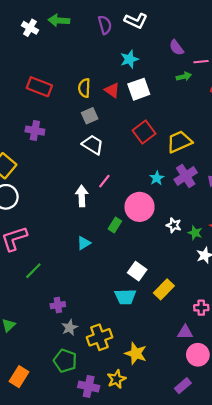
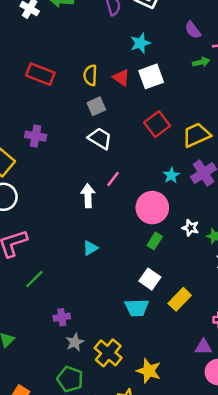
purple cross: (35, 131) -> (36, 136), moved
green rectangle: (115, 225) -> (155, 241), moved
yellow cross: (99, 337) -> (108, 353), turned -30

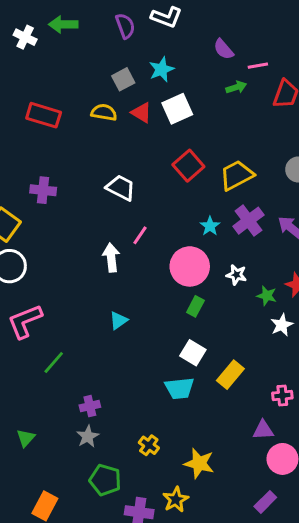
yellow semicircle: (90, 75) -> (104, 112), turned 102
gray square: (96, 106) -> (123, 79), moved
white star: (190, 228) -> (236, 275), moved
gray star: (75, 342) -> (88, 437), moved
yellow cross: (108, 353) -> (149, 445), size x0.6

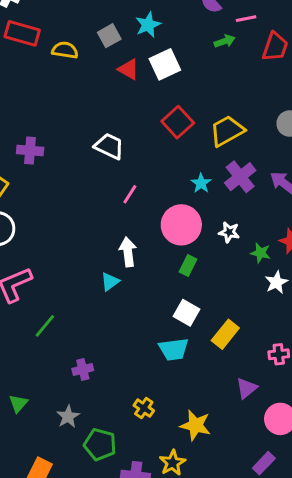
yellow semicircle: (104, 112) -> (65, 50), moved
red rectangle: (44, 115) -> (22, 33), moved
white arrow: (111, 258) -> (128, 252), moved
purple triangle: (263, 430) -> (247, 388), moved, turned -35
gray star: (88, 437) -> (68, 417), moved

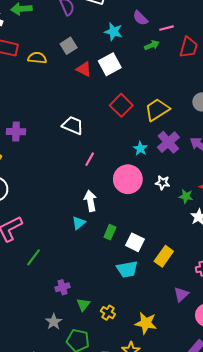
cyan star: (148, 25) -> (114, 32), moved, turned -30
green rectangle: (188, 265) -> (110, 232), moved
green triangle: (18, 403) -> (83, 305), moved

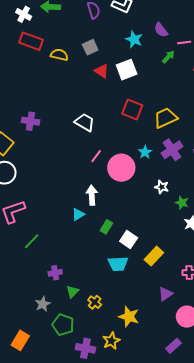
green arrow: (152, 45) -> (168, 57), turned -32
red square: (121, 105) -> (132, 109), turned -30
pink circle: (128, 179) -> (121, 168), moved

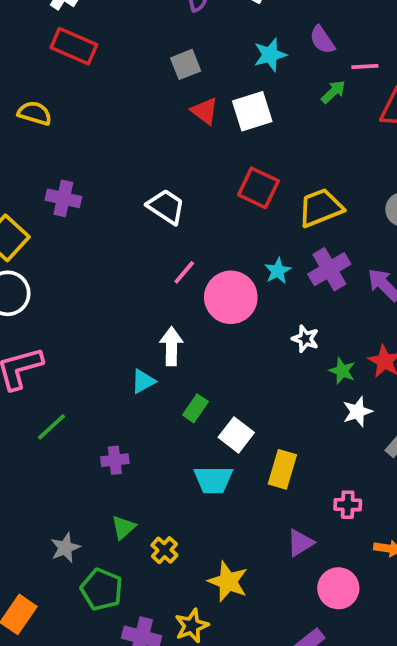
cyan star: (134, 39) -> (270, 55), turned 30
yellow semicircle: (59, 55) -> (35, 113), moved
yellow rectangle: (154, 256) -> (282, 469), turned -30
purple cross: (55, 273) -> (115, 460), moved

